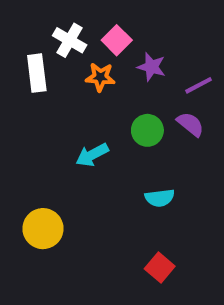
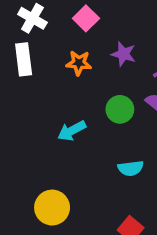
white cross: (70, 40) -> (32, 18), moved
pink square: (117, 40) -> (86, 18), moved
yellow circle: (43, 229) -> (52, 208), moved

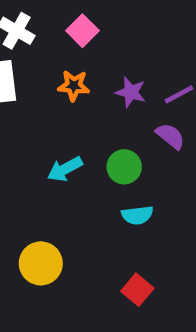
purple star: (123, 54) -> (131, 92), moved
green circle: (120, 109) -> (124, 167), moved

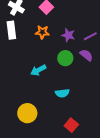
green circle: (124, 167) -> (65, 58), moved
cyan semicircle: (137, 215) -> (62, 93), moved

